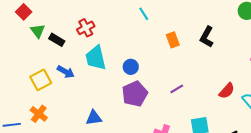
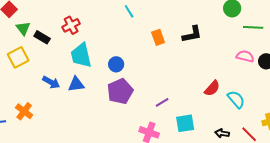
black L-shape: (207, 37) -> (192, 34), turned -130
blue arrow: (66, 72) -> (51, 82), moved
yellow square: (41, 80) -> (18, 57), moved
purple line: (177, 89) -> (162, 102), moved
blue triangle: (94, 118) -> (76, 84), moved

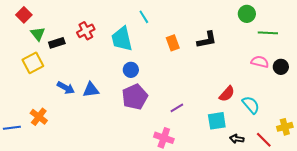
black rectangle: (42, 37) -> (57, 43), turned -49
cyan trapezoid: (81, 55) -> (122, 39), moved
cyan square: (185, 123) -> (217, 121), moved

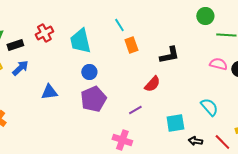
cyan line: (144, 17) -> (119, 25), moved
black L-shape: (207, 40) -> (169, 55), moved
blue arrow: (66, 88) -> (20, 68), moved, turned -72
red semicircle: (227, 94) -> (152, 84), moved

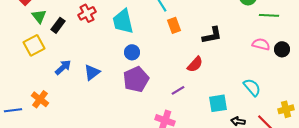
black rectangle: (15, 45) -> (58, 25), turned -35
blue arrow: (20, 68) -> (63, 67), moved
blue triangle: (49, 92) -> (92, 72), turned -30

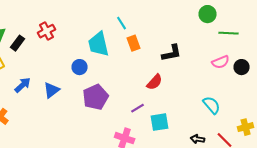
cyan trapezoid: (123, 21) -> (99, 44), moved
pink semicircle: (261, 44) -> (221, 62), turned 144
blue circle: (132, 52) -> (80, 67), moved
cyan square: (218, 103) -> (160, 122), moved

